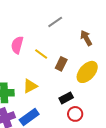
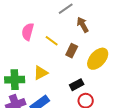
brown arrow: (86, 38) -> (83, 25), moved

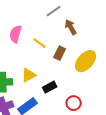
black rectangle: (77, 85) -> (50, 87), moved

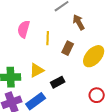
yellow line: (40, 43) -> (48, 38), turned 56
red circle: (74, 103) -> (97, 95), moved

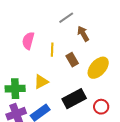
brown rectangle: (68, 48) -> (72, 60), turned -56
black rectangle: (58, 82) -> (74, 99), moved, size x1.6

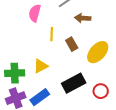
brown arrow: (83, 34) -> (83, 18), turned -56
pink semicircle: (28, 41) -> (35, 13), moved

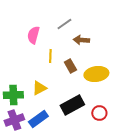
yellow ellipse: (98, 52) -> (96, 74), turned 40

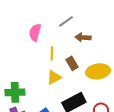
yellow triangle: (39, 88) -> (54, 77), moved

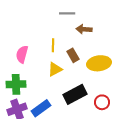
gray line: (66, 21) -> (67, 13), turned 35
pink semicircle: (35, 32) -> (22, 54), moved

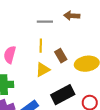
gray line: (67, 13) -> (45, 22), moved
brown arrow: (84, 29) -> (72, 16), moved

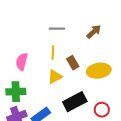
brown arrow: (72, 16) -> (94, 32), moved, turned 133

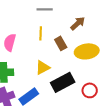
brown arrow: (94, 32) -> (78, 23), moved
yellow triangle: (55, 77) -> (43, 67), moved

